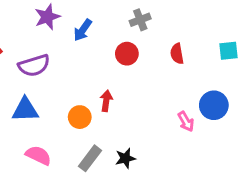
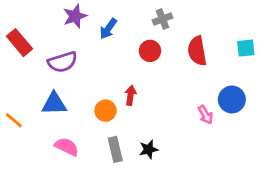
red semicircle: (177, 54) -> (197, 51), size x1.5
gray rectangle: (90, 158) -> (115, 149), turned -50

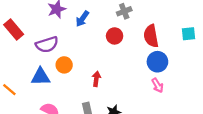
red arrow: (131, 95) -> (96, 79), moved
blue circle: (232, 99) -> (157, 62), moved
orange circle: (106, 111) -> (64, 65), moved

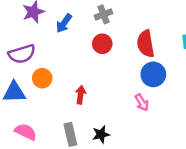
gray cross: (124, 11) -> (104, 14), moved
pink arrow: (157, 85) -> (142, 102), moved

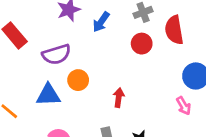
red semicircle: (146, 44) -> (174, 30), moved

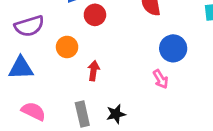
red circle: (142, 44) -> (95, 15), moved
orange circle: (78, 80) -> (67, 47), moved

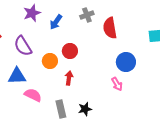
red circle: (95, 15) -> (70, 51), moved
purple semicircle: (29, 26) -> (23, 46), turned 75
pink semicircle: (33, 111) -> (33, 95), moved

